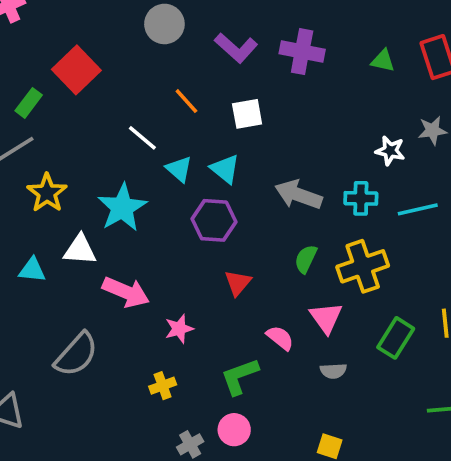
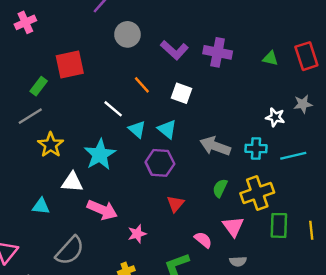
red square: (76, 70) -> (70, 64), turned 32
white square: (247, 114) -> (182, 93), turned 30
cyan triangle: (32, 270) -> (41, 206), moved
green rectangle: (396, 338) -> (279, 225), moved, turned -30

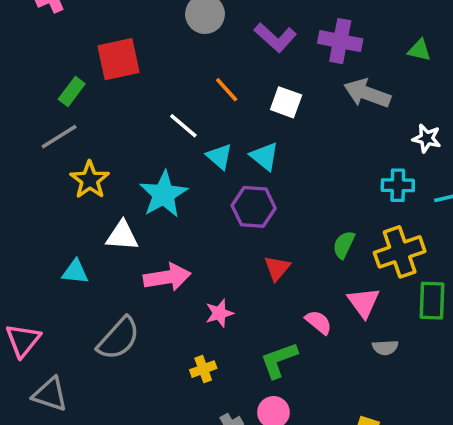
gray arrow: (215, 146) -> (367, 93), moved
pink arrow: (102, 210) -> (167, 277), turned -32
gray semicircle: (238, 261) -> (385, 347), moved

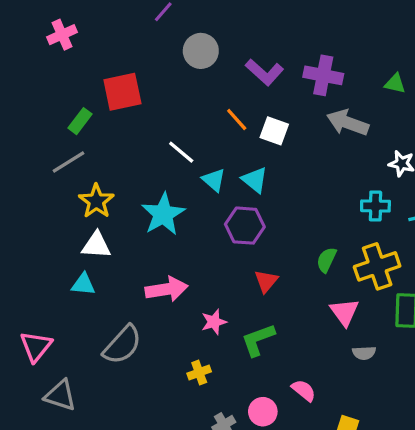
orange line: (227, 90) -> (237, 119), moved
white triangle: (122, 236) -> (96, 245), moved
pink semicircle: (319, 322) -> (304, 390), moved
green L-shape: (279, 360) -> (258, 340), moved

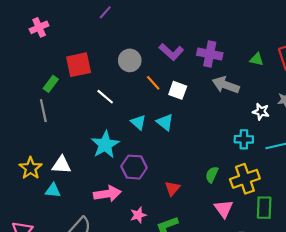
gray circle: (201, 51) -> (130, 60), moved
white line: (181, 152) -> (105, 97), moved
gray line: (69, 162) -> (43, 111), turned -70
yellow star: (96, 201) -> (31, 168), moved
purple hexagon: (245, 226) -> (134, 167), moved

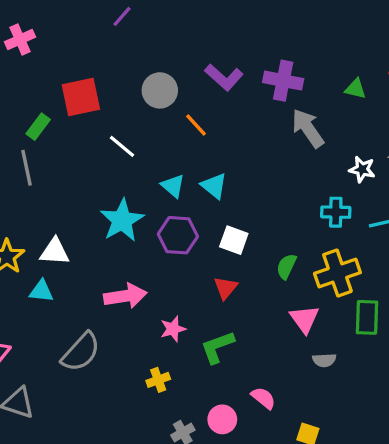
gray arrow: (226, 85) -> (308, 128), turned 35
white square: (178, 90) -> (234, 240), moved
purple hexagon: (134, 167) -> (178, 235), moved

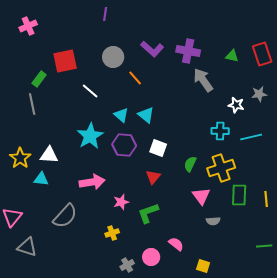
purple line: (122, 16) -> (105, 14), moved, turned -32

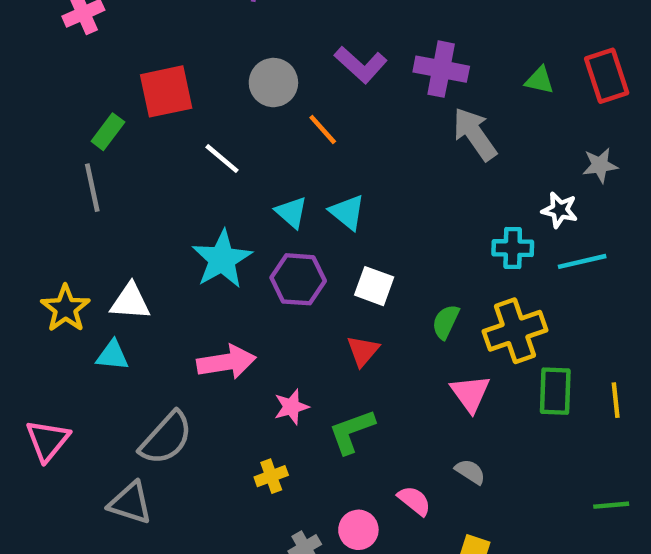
white star: (236, 105) -> (560, 210), moved
gray semicircle: (213, 221) -> (470, 472), moved, turned -144
gray triangle: (27, 247) -> (130, 503), moved

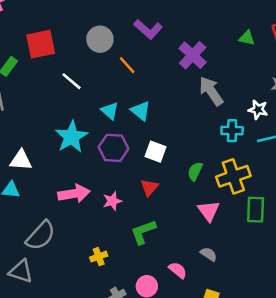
purple cross: (441, 69) -> (193, 55), moved, turned 32
gray arrow: (475, 134) -> (211, 91), moved
pink star: (291, 407) -> (112, 201), moved

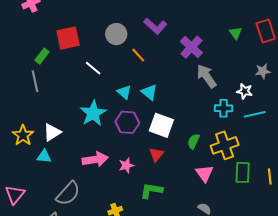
green triangle: (247, 38) -> (236, 33), turned 40
white square: (156, 152) -> (161, 125), size x1.4
white triangle: (21, 160) -> (52, 132), turned -36
green L-shape: (143, 232) -> (151, 190), turned 30

